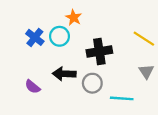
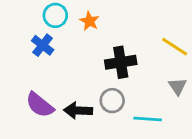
cyan circle: (60, 36) -> (55, 15), moved
black arrow: (64, 74) -> (78, 111), moved
purple semicircle: (33, 87) -> (40, 105), size x1.5

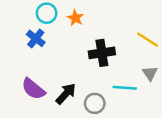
gray circle: (112, 101) -> (95, 103), moved
black arrow: (78, 111) -> (66, 94), turned 130
cyan line: (148, 119) -> (125, 88), moved

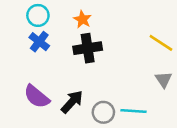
cyan circle: (47, 13) -> (38, 15), moved
black cross: (102, 53) -> (88, 48), moved
cyan line: (125, 88) -> (133, 111), moved

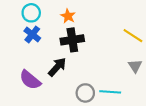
black arrow: (72, 102) -> (57, 67), moved

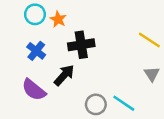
orange star: (68, 16) -> (58, 19), moved
blue cross: (32, 34) -> (36, 51), moved
cyan line: (110, 92) -> (124, 103), turned 30

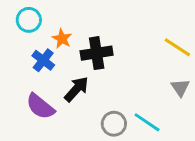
cyan circle: (35, 14) -> (29, 20), moved
orange star: (58, 19) -> (62, 39), moved

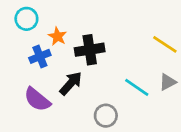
blue cross: (43, 60) -> (40, 56), turned 30
gray triangle: (180, 88) -> (168, 82), turned 36
cyan line: (147, 122) -> (137, 87), moved

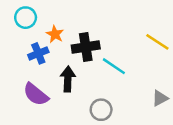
gray triangle: (168, 82) -> (160, 98), moved
black arrow: (71, 83) -> (68, 79), turned -40
cyan line: (137, 87) -> (114, 66), moved

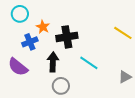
cyan line: (114, 66) -> (89, 63), moved
purple semicircle: (36, 94) -> (18, 67), moved
gray circle: (101, 110) -> (61, 86), moved

